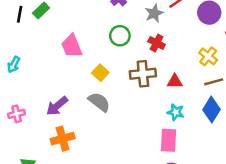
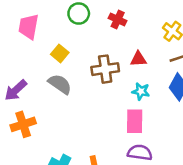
pink trapezoid: (72, 46) -> (29, 27), turned 35
brown cross: (143, 74) -> (105, 69), moved

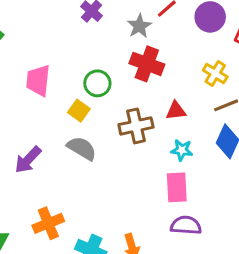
green circle: (79, 14) -> (97, 83), moved
red cross: (118, 19) -> (147, 64), size x1.5
orange cross: (23, 124) -> (48, 223), moved

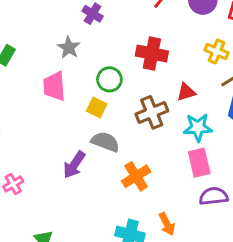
gray star: (139, 26) -> (69, 48), moved
cyan star: (182, 150) -> (198, 127), size x1.4
purple arrow: (28, 160) -> (74, 165), moved
orange cross: (48, 223) -> (136, 176), moved

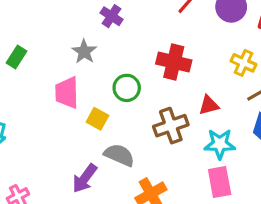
yellow square: (97, 107) -> (97, 119), moved

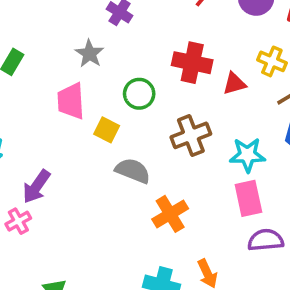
red triangle: (209, 105) -> (234, 84), moved
purple arrow: (85, 178) -> (36, 186), moved

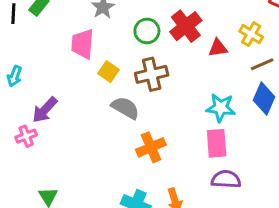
red cross: (192, 63) -> (186, 26), turned 32
green circle: (139, 94) -> (147, 31), moved
brown cross: (191, 135) -> (152, 74), moved

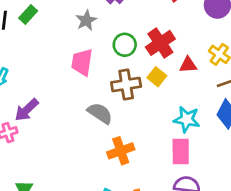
pink trapezoid: (82, 44) -> (82, 62), moved
yellow square: (108, 72) -> (157, 77), moved

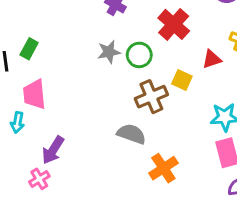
gray star: (86, 20) -> (109, 52), moved, turned 30
red cross: (160, 43) -> (174, 24), moved
pink trapezoid: (82, 62) -> (34, 94), moved

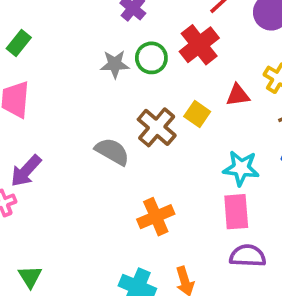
green circle: (139, 55) -> (151, 58), moved
brown cross: (151, 97) -> (157, 127), turned -36
gray semicircle: (131, 134) -> (112, 152), moved

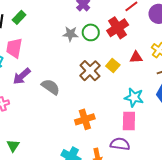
gray semicircle: (112, 152) -> (51, 87), moved
purple arrow: (26, 171) -> (22, 76), moved
purple semicircle: (248, 256) -> (120, 144), moved

